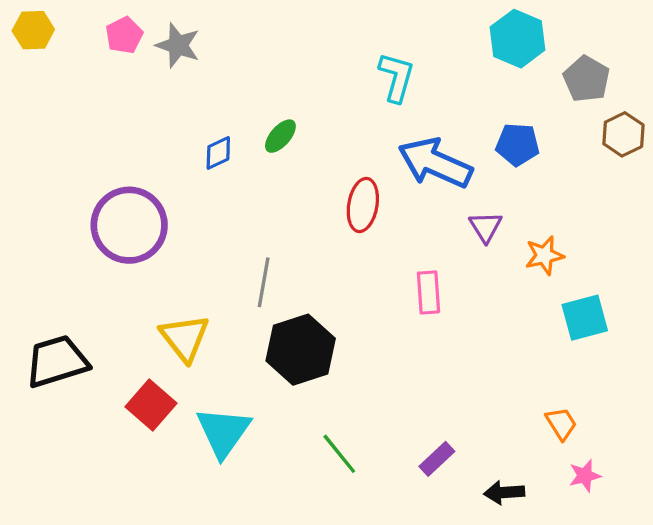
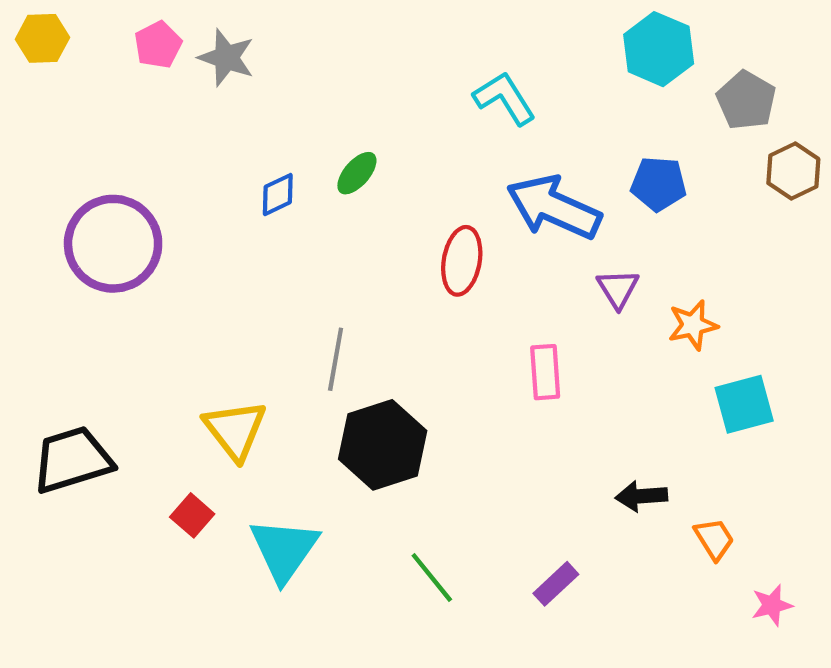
cyan L-shape: (396, 77) -> (505, 98), turned -48
purple circle: (129, 225) -> (113, 244), moved
red square: (151, 405) -> (192, 515), size x0.7
pink star: (585, 476) -> (772, 605), moved
black arrow: (504, 492) -> (641, 496), moved

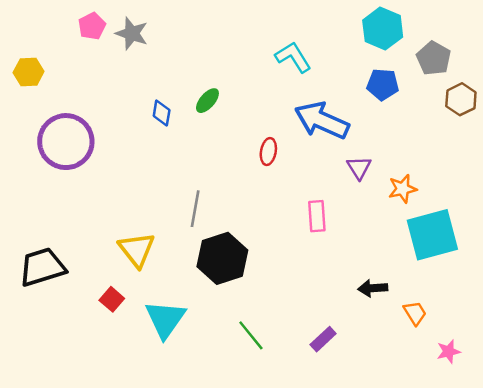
yellow hexagon: (42, 38) -> (29, 72), moved
blue pentagon: (659, 184) -> (383, 84), moved
blue diamond: (278, 195) -> (162, 113), turned -55
red ellipse: (462, 261) -> (268, 152), size x0.7
cyan square: (744, 404) -> (432, 235), size x1.5

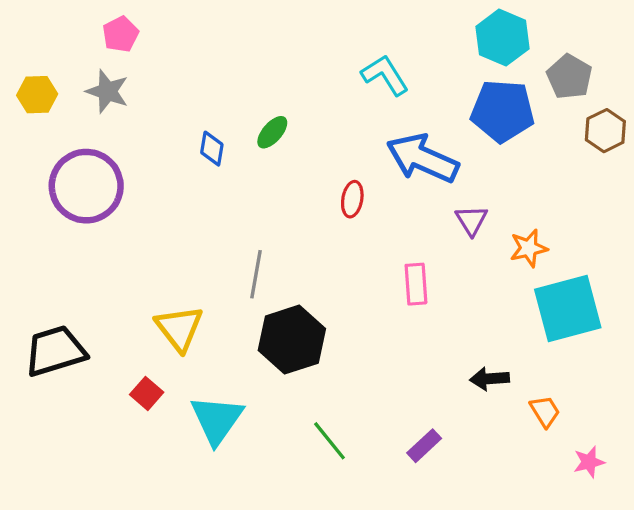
gray star: (132, 33) -> (107, 91), moved
blue pentagon: (383, 84) -> (502, 111), size x1.5

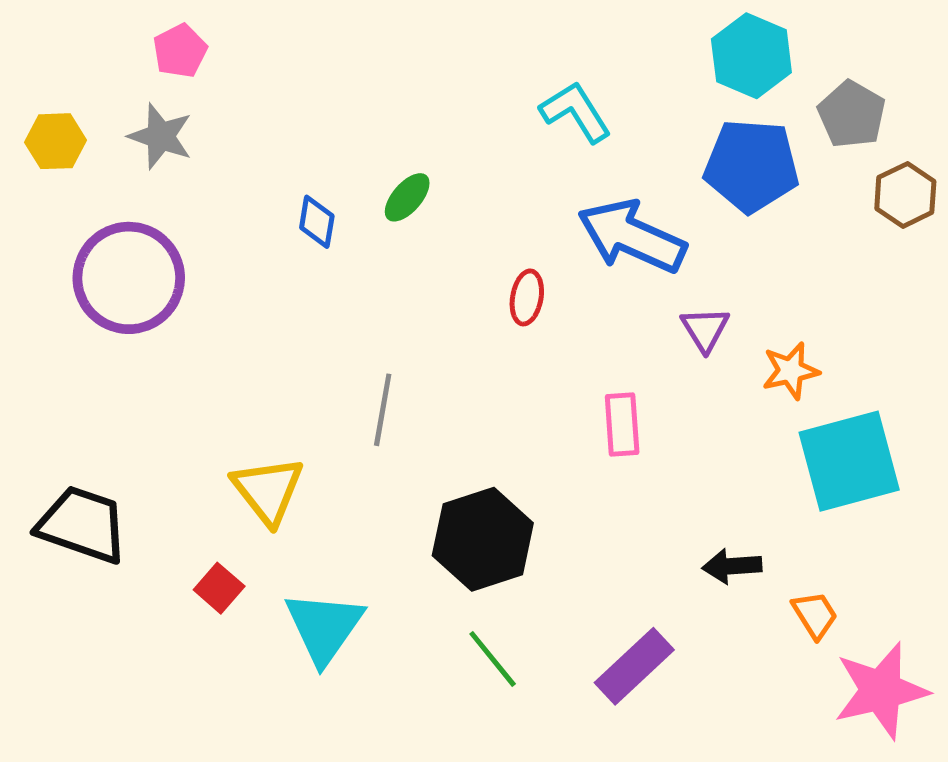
black hexagon: (292, 340) -> (483, 539), moved
black trapezoid: (55, 351) -> (82, 525), turned 36
purple rectangle: (424, 446) -> (634, 666), size x1.5
pink star: (589, 462) -> (881, 691), size x2.0

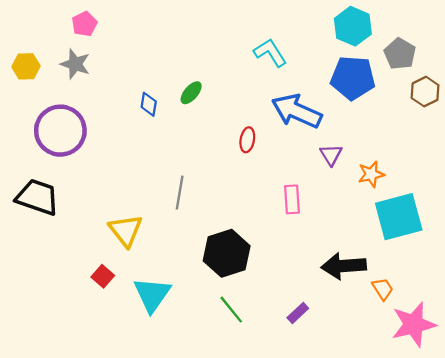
black trapezoid: (82, 525) -> (37, 197), moved
black arrow: (732, 566) -> (344, 266), size x1.6
purple rectangle: (634, 666) -> (298, 313), size x0.6

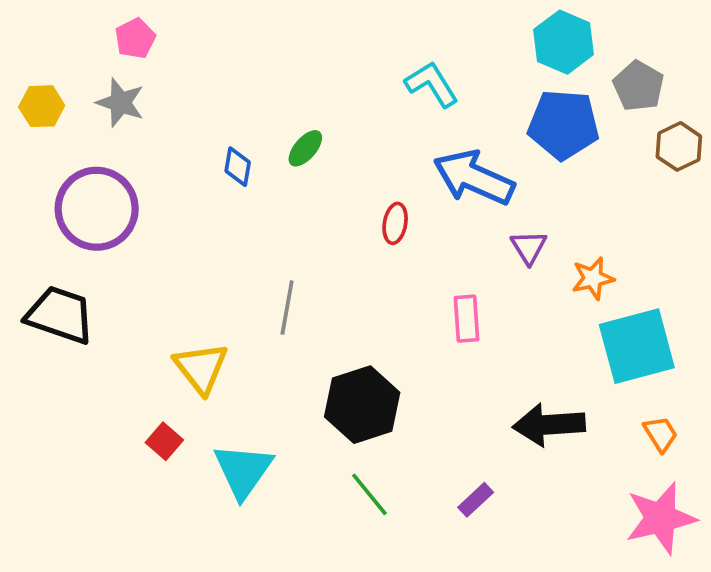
orange trapezoid: (383, 289) -> (661, 434), moved

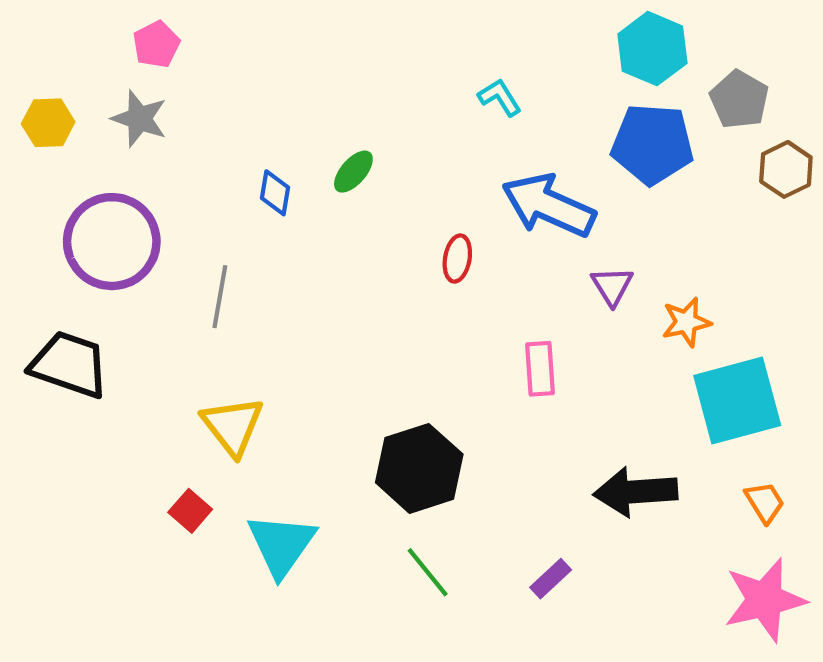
cyan L-shape: (432, 84) -> (500, 97), size x0.7
gray line: (287, 308) -> (220, 297), moved

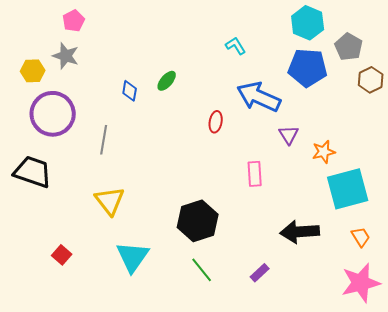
yellow hexagon: (48, 123) -> (33, 71), moved
red square: (190, 511) -> (62, 255), moved

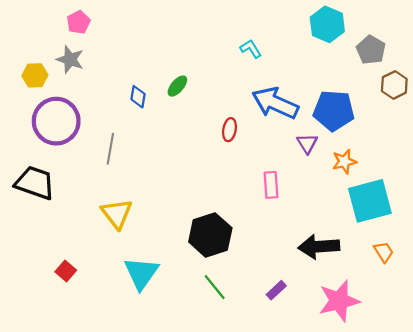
blue pentagon: (308, 68) -> (334, 110), moved
pink star: (361, 283) -> (339, 301), moved

